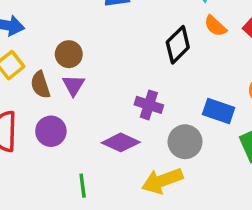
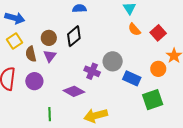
black diamond: (178, 45) -> (74, 36), moved
gray circle: (185, 142) -> (113, 61), moved

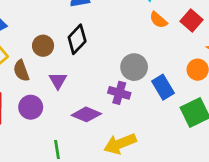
purple triangle: (50, 56) -> (58, 81), moved
purple cross: (92, 71) -> (119, 93), moved
blue rectangle: (132, 78) -> (163, 87), turned 42

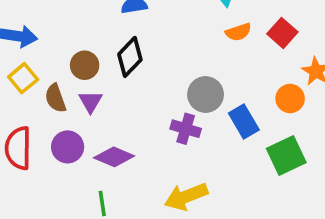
orange semicircle: (158, 20) -> (238, 32), turned -60
purple triangle: (58, 81) -> (90, 102), moved
purple diamond: (86, 114) -> (114, 157), moved

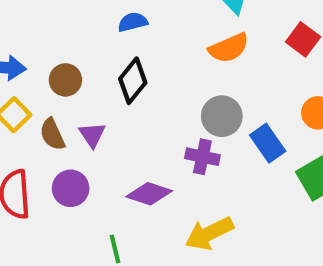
orange semicircle: (238, 32) -> (229, 48), moved, size x1.4
brown circle: (85, 65) -> (65, 80), moved
purple diamond: (114, 157) -> (149, 194), moved

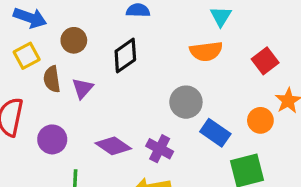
blue rectangle: (268, 143) -> (215, 133), turned -36
purple cross: (202, 157) -> (160, 149), moved
purple circle: (71, 188) -> (52, 139), moved

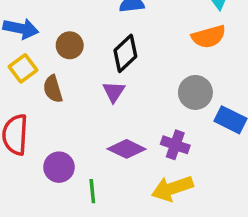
purple triangle: (82, 88) -> (114, 92), moved
purple circle: (52, 139) -> (59, 167), moved

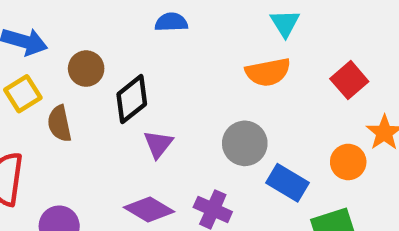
black diamond: (125, 53) -> (132, 99), moved
purple triangle: (114, 92) -> (158, 144), moved

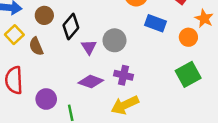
gray circle: (245, 143) -> (114, 40), moved
blue rectangle: (288, 183) -> (156, 23), moved

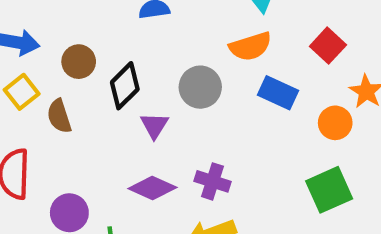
gray circle: (114, 40) -> (200, 87), moved

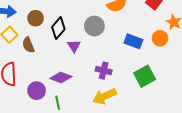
blue rectangle: (278, 93) -> (133, 41), moved
purple diamond: (152, 188) -> (61, 77), moved
green square: (329, 190) -> (145, 76), moved

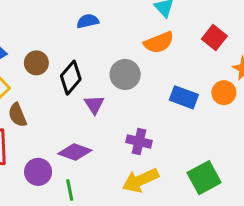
brown semicircle: (28, 45) -> (17, 115), moved
green square: (145, 76) -> (204, 178), moved

